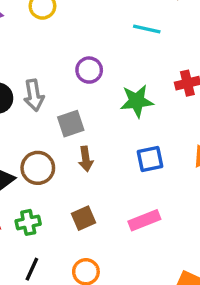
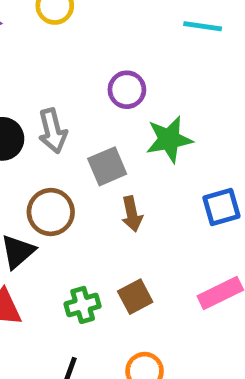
green star: (137, 101) -> (169, 139), moved
brown circle: (38, 168) -> (51, 212), moved
green cross: (28, 222) -> (83, 305), moved

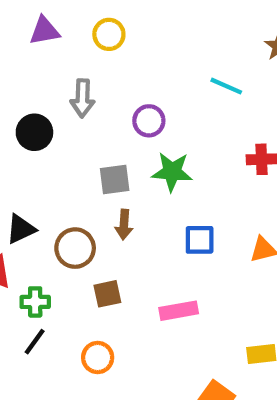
gray arrow: (53, 131) -> (82, 98), moved
brown circle: (51, 212) -> (75, 248), moved
green cross: (83, 305) -> (35, 302), moved

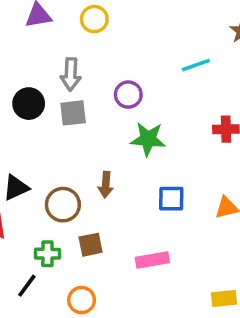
cyan line: (226, 86) -> (196, 65), turned -44
gray square: (115, 180) -> (73, 113), moved
green cross: (35, 302) -> (47, 254), moved

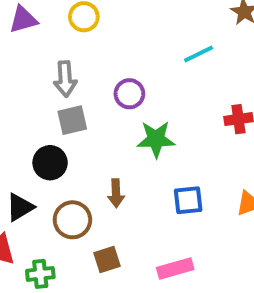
black circle: (29, 104) -> (50, 163), moved
green cross: (47, 254) -> (40, 274), moved

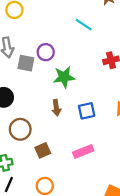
cyan line: (199, 54) -> (84, 25), turned 66
gray square: (72, 120) -> (26, 63), moved, turned 30
brown arrow: (116, 193) -> (56, 108), moved

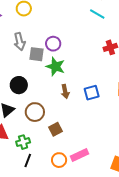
cyan line: (84, 25) -> (97, 14), moved
green star: (64, 77) -> (55, 67), moved, turned 30
pink rectangle: (83, 151) -> (80, 155), moved

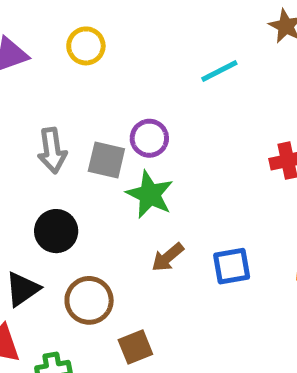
cyan line: (97, 14) -> (219, 71), moved, turned -63
gray arrow: (19, 42) -> (52, 150), moved
brown arrow: (65, 91) -> (168, 257), turned 56

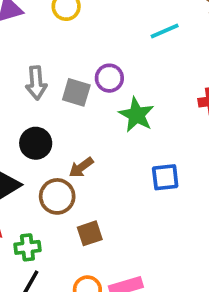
green star: (150, 194) -> (136, 115), moved
brown arrow: (168, 257) -> (81, 167), moved

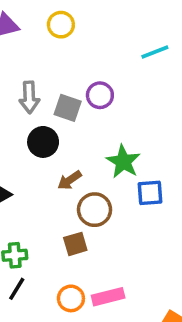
green star: (136, 115) -> (123, 162), moved
black circle: (36, 143) -> (43, 142), moved
brown circle: (57, 196) -> (95, 210), moved

